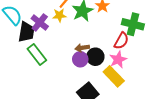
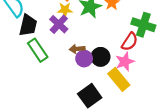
purple cross: (40, 22) -> (59, 24), moved
brown arrow: (82, 48) -> (77, 49), moved

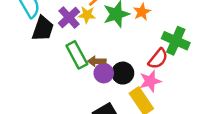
purple cross: (59, 24) -> (69, 17), moved
green rectangle: (38, 50) -> (77, 55), moved

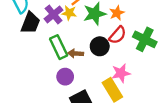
red semicircle: (158, 59) -> (118, 35), moved
purple circle: (104, 73) -> (65, 77), moved
black circle: (123, 73) -> (100, 46), moved

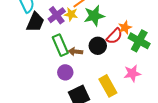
orange star: (117, 13) -> (125, 28), moved
pink star: (121, 73) -> (132, 73), moved

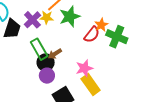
black circle: (98, 46) -> (46, 62), moved
brown arrow: (76, 52) -> (55, 54), turned -32
pink star: (132, 73) -> (84, 68), moved

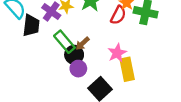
yellow rectangle: (91, 85) -> (127, 69), turned 35

